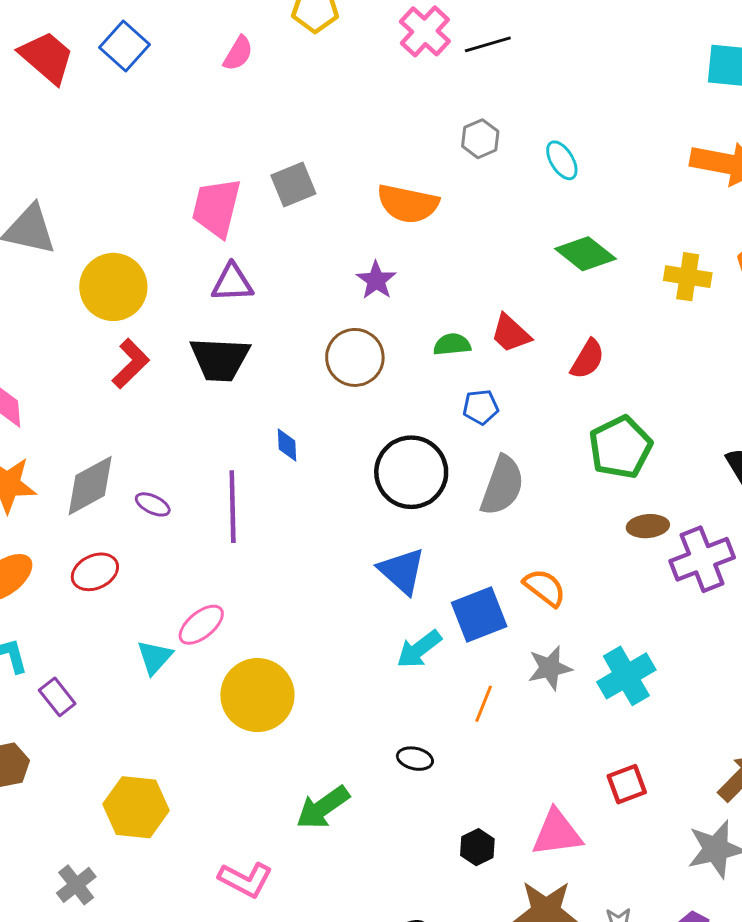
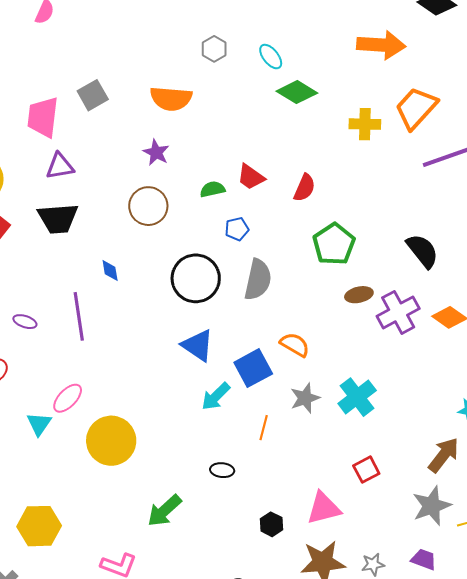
green diamond: (585, 254) -> (297, 92), moved

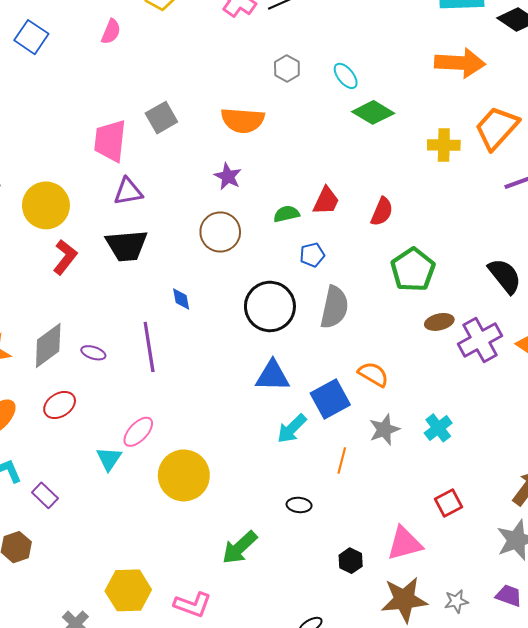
red trapezoid: (251, 177) -> (326, 201), turned -100
blue triangle: (198, 345) -> (273, 376), turned -33
cyan cross: (357, 397) -> (438, 428), size x0.7
yellow hexagon: (39, 526) -> (128, 590), moved

